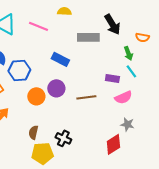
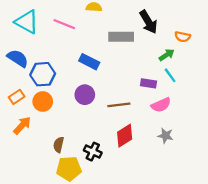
green arrow: (128, 53) -> (167, 55), turned -104
orange circle: (36, 96) -> (43, 101), moved
red diamond: (113, 144) -> (125, 136), moved

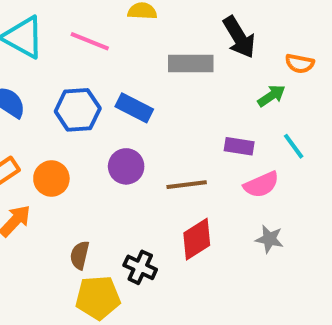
blue hexagon: (43, 74) -> (78, 110), moved
cyan line: (170, 75) -> (294, 146), moved

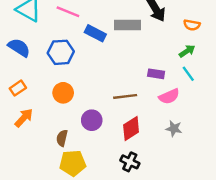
green arrow: (271, 96) -> (187, 51), moved
blue rectangle: (134, 108) -> (95, 33), moved
purple circle: (126, 166) -> (92, 120), moved
orange circle: (51, 179) -> (63, 93), moved
black cross: (140, 267) -> (130, 162), moved

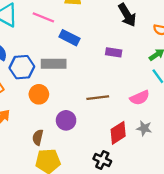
gray rectangle: (127, 25) -> (54, 64), moved
blue hexagon: (61, 52) -> (22, 67), moved
purple rectangle: (156, 74) -> (114, 52), moved
red diamond: (131, 129) -> (118, 133), moved

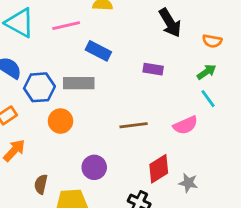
pink line: (43, 17) -> (66, 26), turned -35
purple circle: (66, 120) -> (94, 167), moved
gray star: (144, 128) -> (188, 183), moved
brown semicircle: (38, 137) -> (41, 184), moved

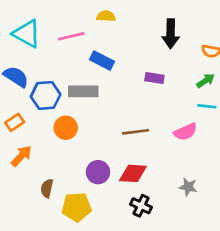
black arrow: (170, 23) -> (171, 34), turned 32
cyan line: (208, 99) -> (207, 106), turned -48
red diamond: (159, 169) -> (133, 173), moved, turned 36

